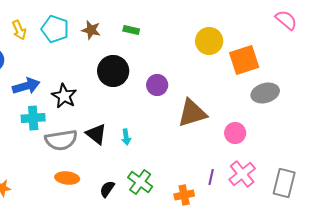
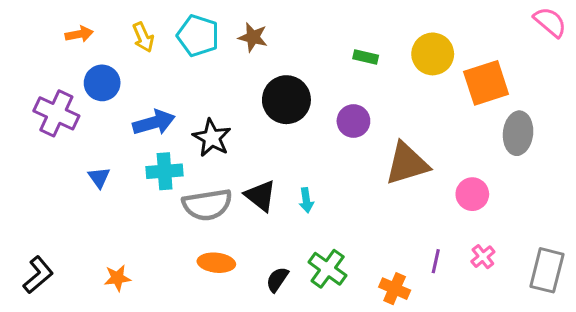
green rectangle: (131, 30) -> (366, 57), moved
gray ellipse: (265, 93) -> (518, 133), turned -68
pink cross: (242, 174) -> (483, 257), size x0.6
orange cross: (184, 195) -> (395, 289), turned 36

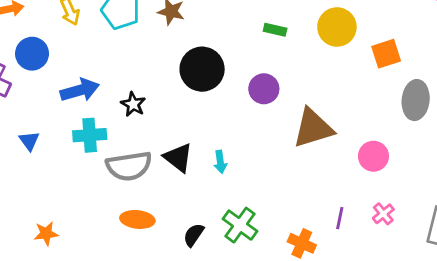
orange square: (486, 83) -> (386, 54), size x0.7
black star: (212, 138) -> (133, 104), size x0.7

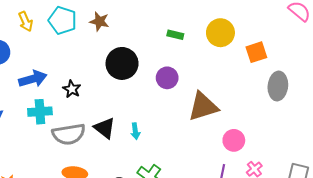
pink circle: (373, 156) -> (234, 140), moved

